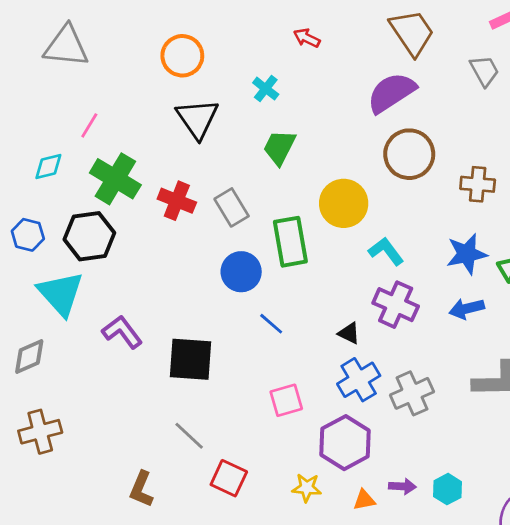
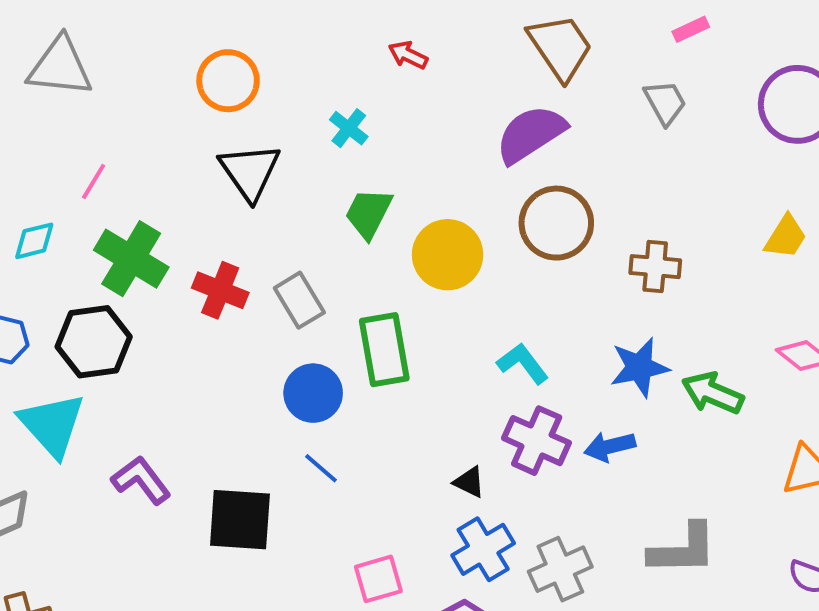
yellow circle: (344, 203) -> (448, 255), moved
blue arrow: (467, 309) -> (610, 446), moved
blue line: (271, 324) -> (321, 468), moved

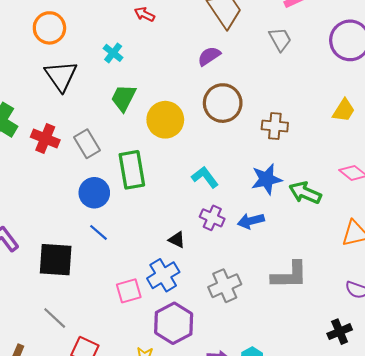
purple semicircle: (531, 134) -> (209, 56), size x0.6
purple cross: (537, 441) -> (212, 218), size x0.7
blue cross: (483, 549) -> (163, 275), moved

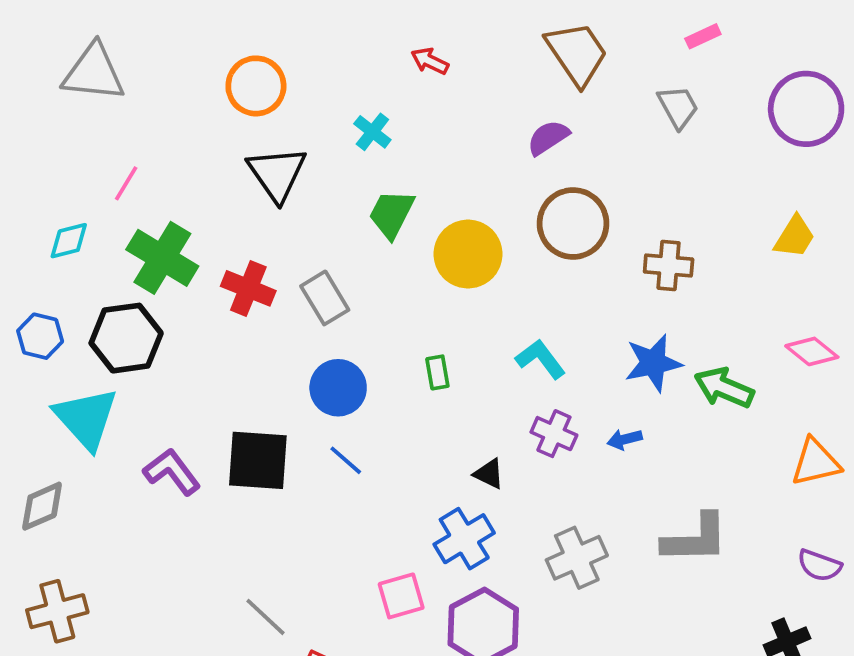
green rectangle: (132, 170) -> (437, 372), moved, size x0.5
blue arrow: (251, 221) -> (625, 439), size x0.7
black square: (56, 260) -> (258, 460), moved
pink square: (129, 291) -> (401, 596), moved

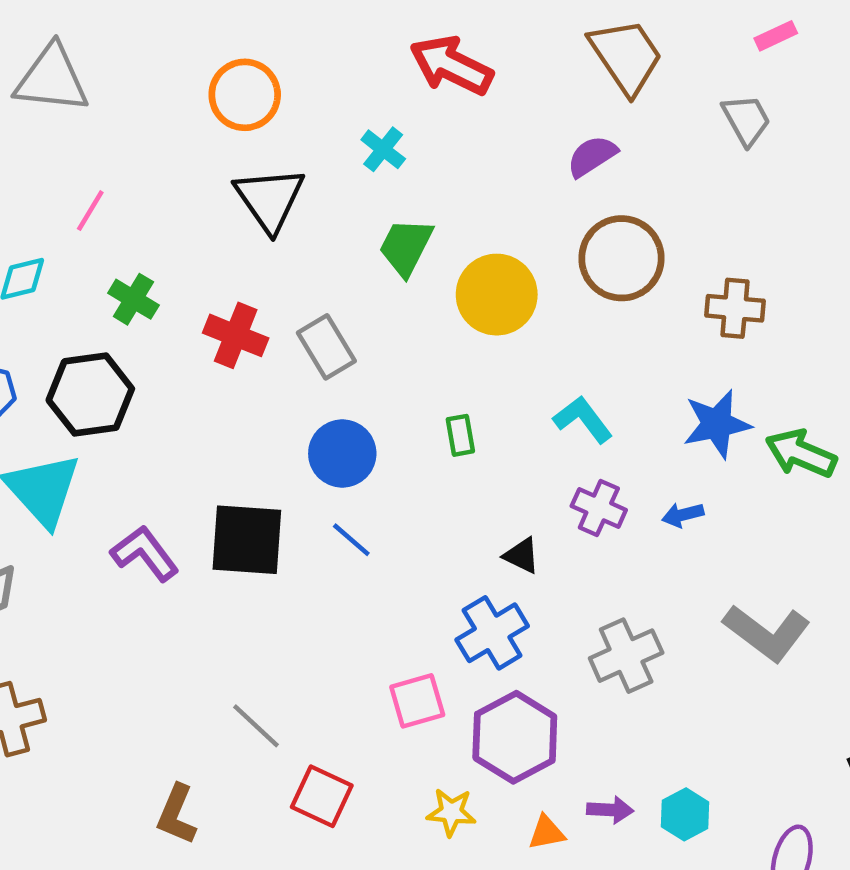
red arrow: (430, 61) -> (451, 65), size x1.8
green cross: (162, 258) -> (133, 299), size x0.6
gray L-shape: (695, 539) -> (767, 633), turned 38

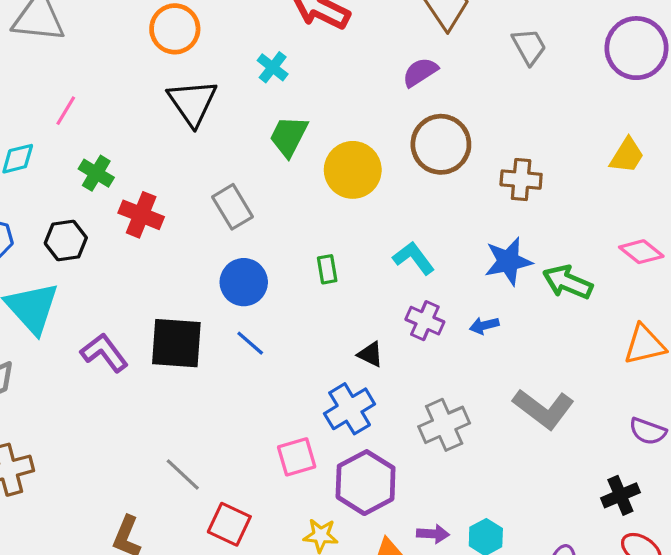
red cross: (236, 335) -> (141, 215), moved
black hexagon: (90, 394) -> (66, 240), size x0.7

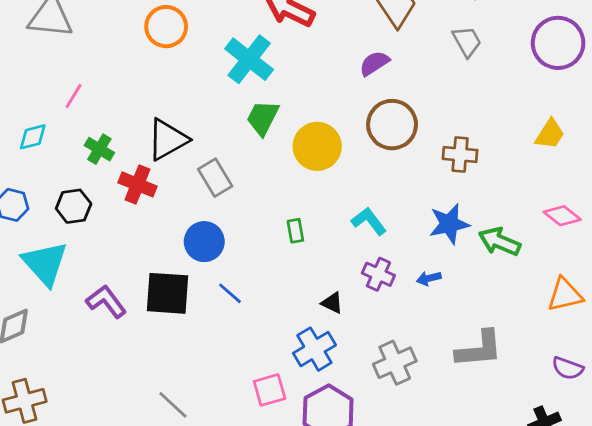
cyan cross: (273, 67) -> (249, 59), size x1.8
black triangle: (192, 103) -> (167, 140), moved, turned 36
blue circle: (244, 282) -> (204, 242), moved
gray L-shape: (544, 409) -> (479, 349), turned -42

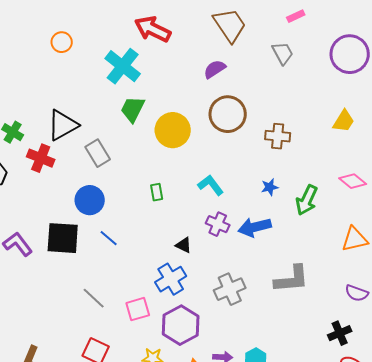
orange circle: (166, 27) -> (62, 42), size x0.7
blue star: (449, 224) -> (270, 187), size x0.6
green arrow: (500, 242) -> (307, 200), turned -88
blue arrow: (429, 278) -> (255, 227), size x1.8
gray line: (173, 405) -> (94, 298), moved

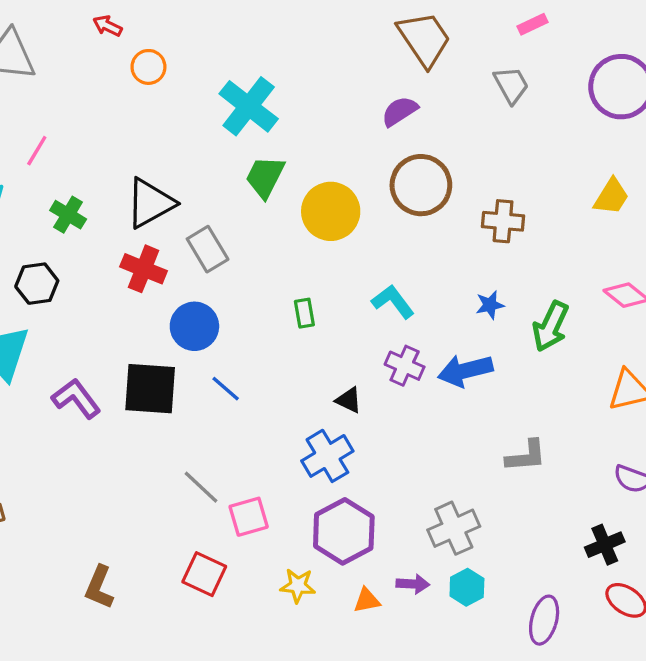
red arrow: (153, 29) -> (107, 26), moved, size x0.5
red cross: (41, 158) -> (144, 269), moved
gray L-shape: (292, 279) -> (526, 456), size x0.7
gray cross: (230, 289) -> (454, 528), moved
pink square: (138, 309) -> (249, 517), moved

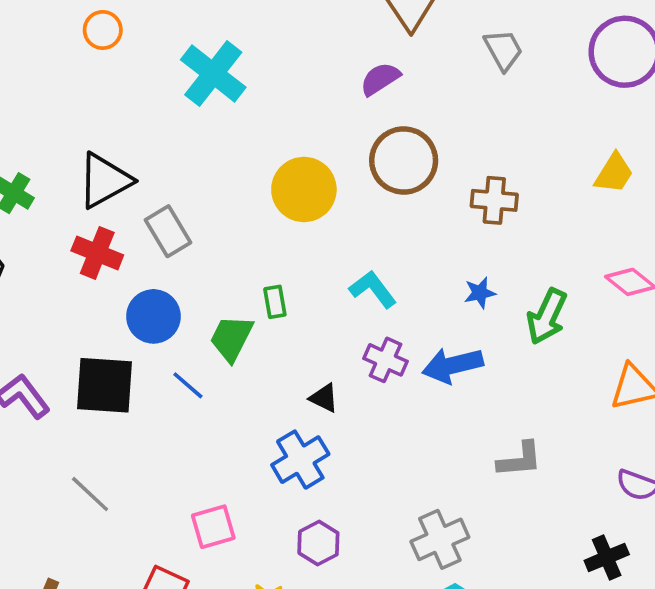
green trapezoid: (265, 177) -> (231, 338), moved
gray line: (201, 487) -> (90, 494), moved
purple hexagon: (344, 531) -> (318, 543), size x0.6

